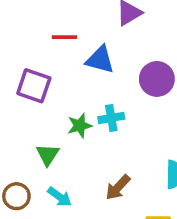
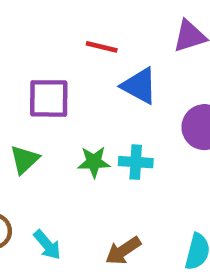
purple square: (34, 86) -> (49, 98), turned -32
green triangle: (48, 155) -> (24, 160), moved

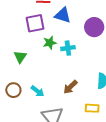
purple square: (49, 98) -> (35, 23), moved
green star: (94, 162) -> (50, 43), moved

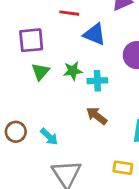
purple square: (35, 23) -> (31, 40), moved
green triangle: (20, 57) -> (40, 72), moved
brown arrow: (70, 87) -> (97, 116), moved, turned 77

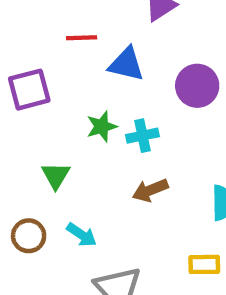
green triangle: (40, 72) -> (56, 175), moved
brown arrow: (97, 116) -> (150, 190), turned -50

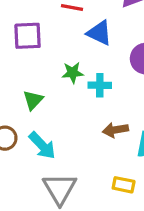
brown arrow: (150, 190) -> (115, 130), moved
cyan arrow: (82, 235) -> (42, 145), size x1.4

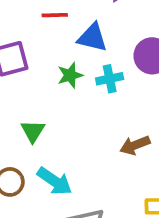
green star: (73, 73) -> (70, 75), moved
cyan cross: (100, 85) -> (110, 79), moved

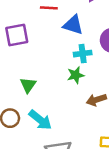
green star: (70, 75) -> (76, 75), moved

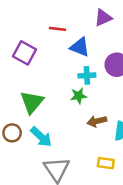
purple square: (17, 35) -> (24, 53), turned 35
green triangle: (28, 85) -> (32, 102), size x1.5

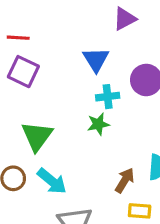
red line: (57, 29) -> (18, 38), moved
blue triangle: (80, 47) -> (96, 60), turned 40
brown arrow: (97, 121) -> (125, 180), moved, turned 138

